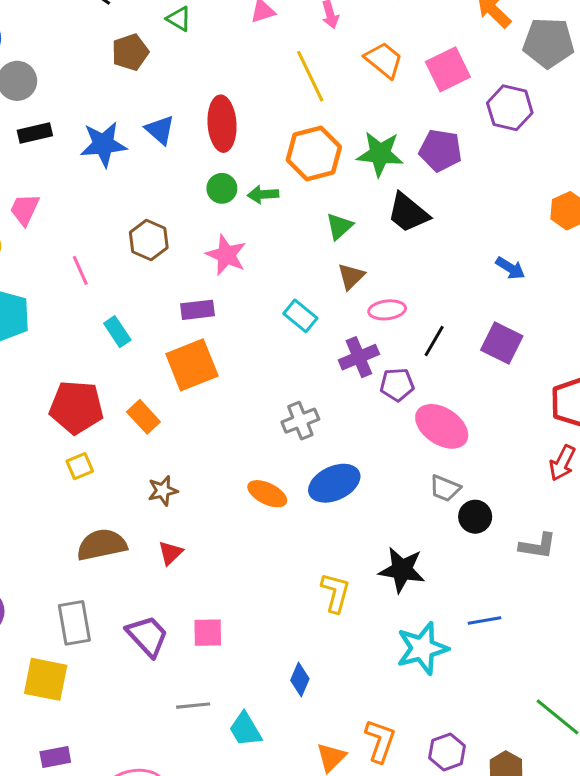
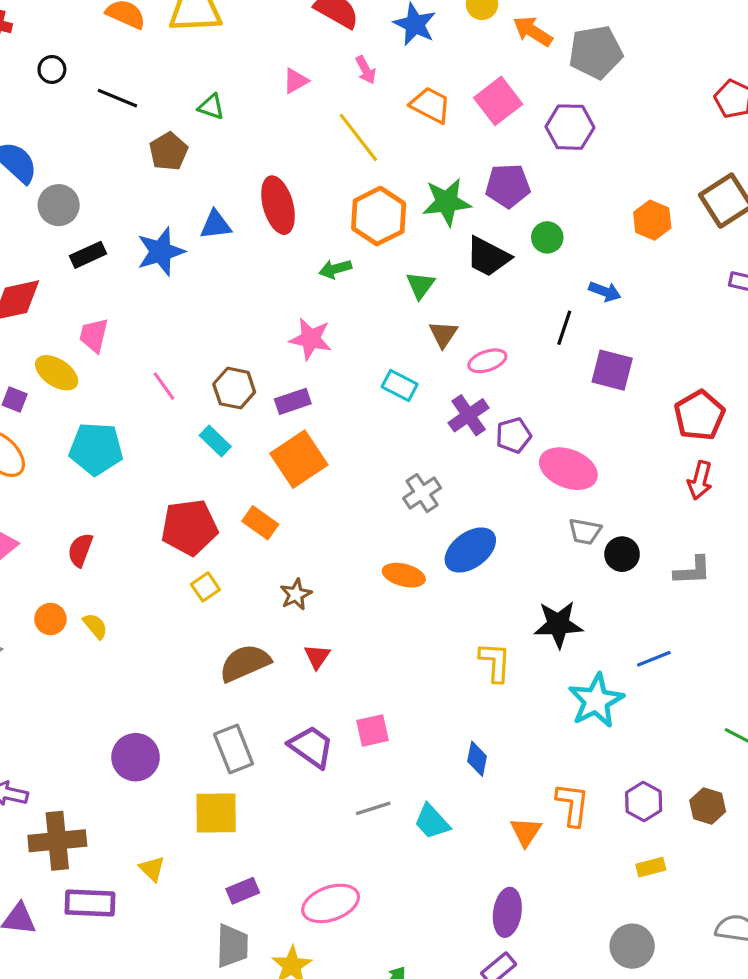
blue triangle: (160, 130) -> (216, 225), turned -36
green circle: (222, 188) -> (547, 237), moved
brown hexagon: (149, 240) -> (234, 388), moved
black line: (434, 341) -> (564, 328), moved

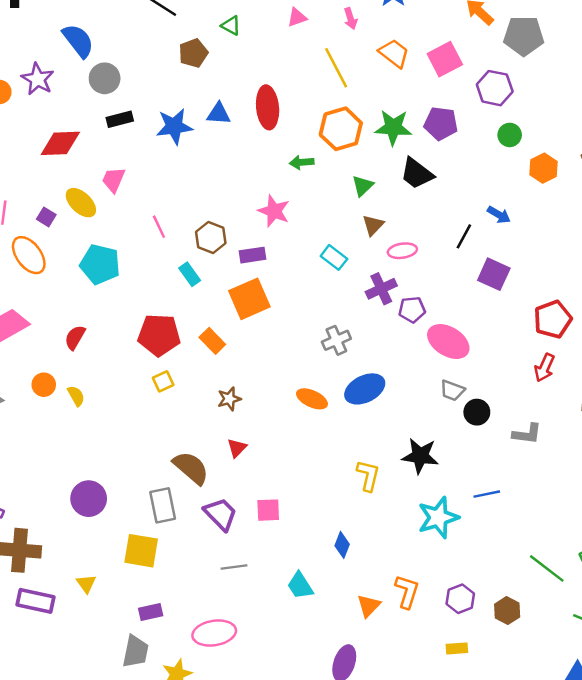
green circle: (547, 237) -> (510, 135), moved
brown semicircle: (245, 663) -> (191, 468), moved, turned 54
gray line: (373, 808) -> (234, 567), moved

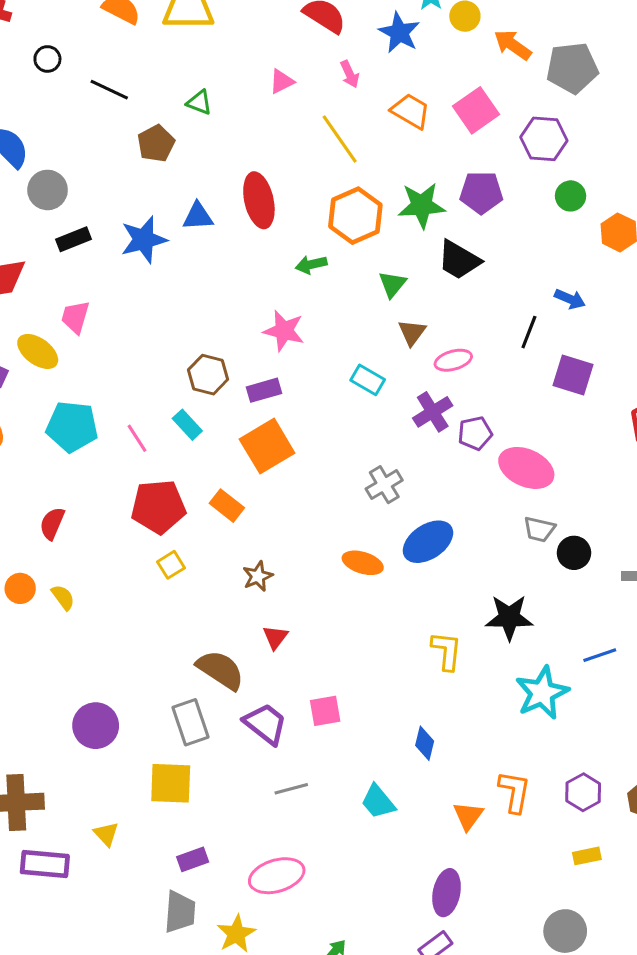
pink line: (159, 227) -> (137, 438), moved

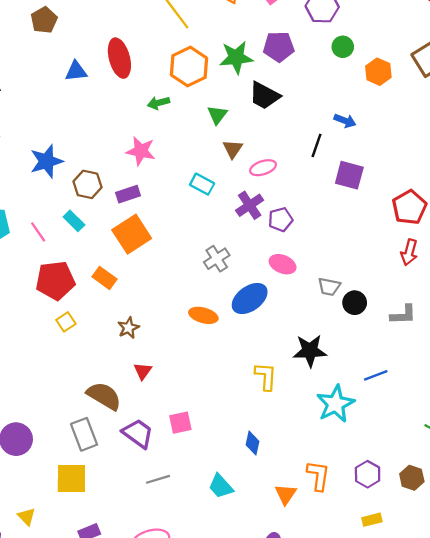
blue star: (144, 240) -> (46, 161), moved
pink ellipse: (526, 468) -> (283, 264), moved, size x0.7

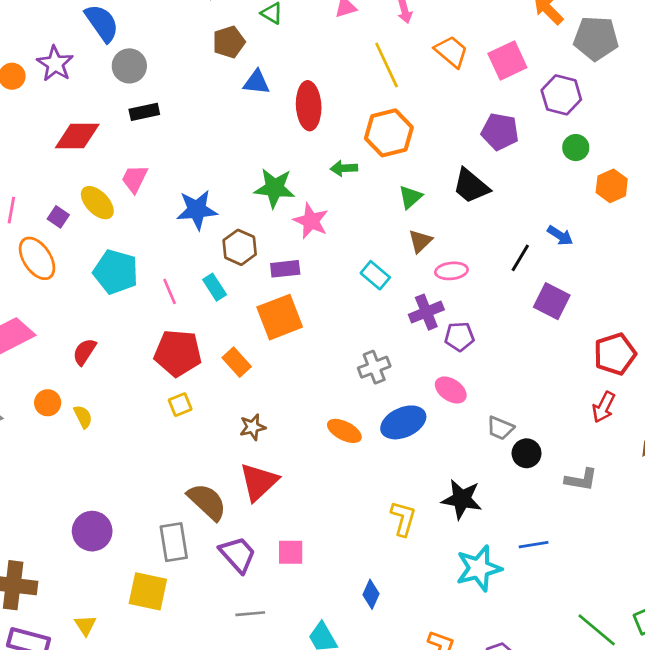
green star: (236, 57) -> (274, 188), moved
blue triangle: (76, 71) -> (256, 82), moved
red triangle: (143, 371) -> (259, 482), size x1.8

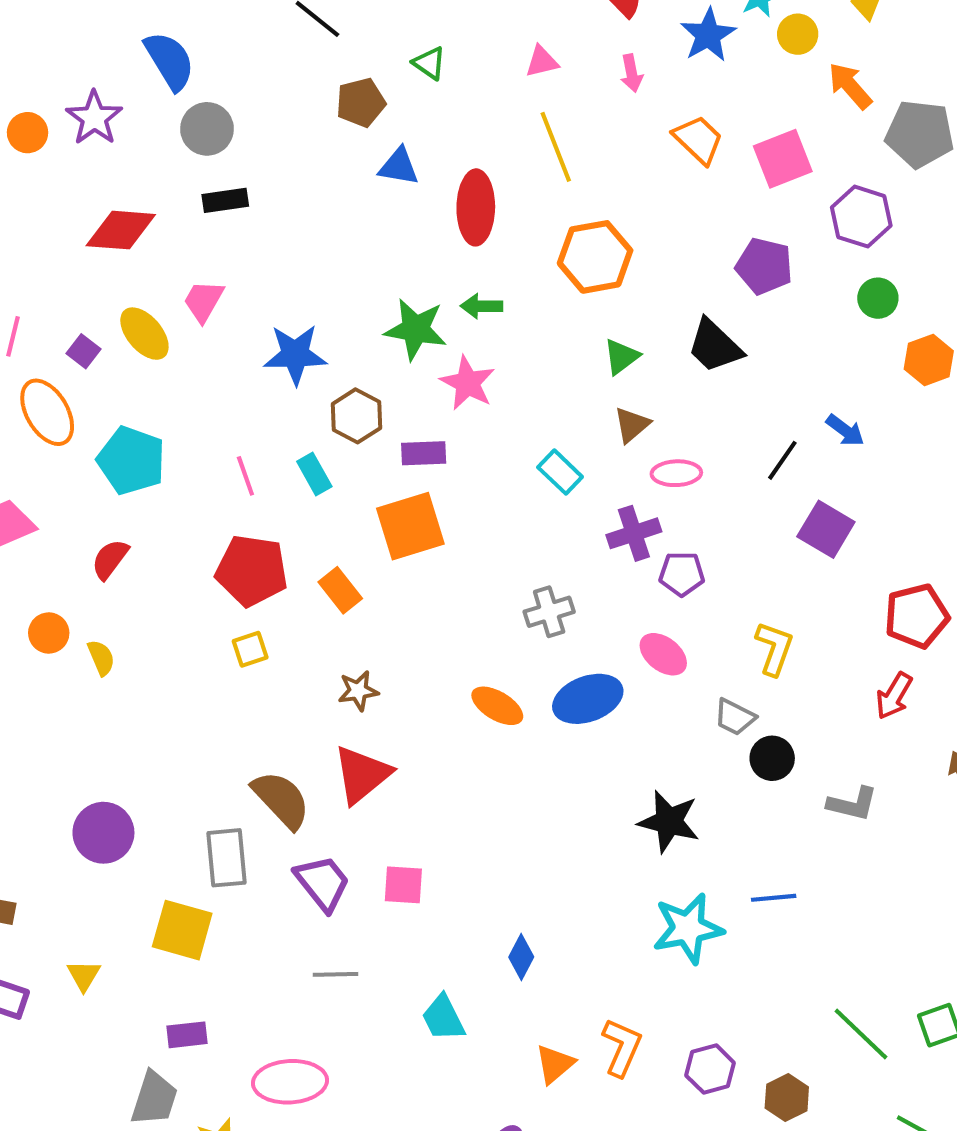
yellow line: (387, 65) -> (556, 147), moved
green arrow: (344, 168) -> (481, 306), moved
cyan pentagon: (116, 272) -> (131, 461), moved
yellow L-shape: (403, 519) -> (774, 648), moved

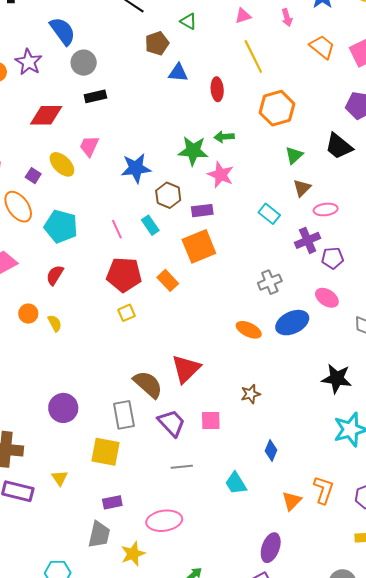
red ellipse: (476, 207) -> (217, 89), size x0.7
brown star: (358, 691) -> (251, 394), moved

